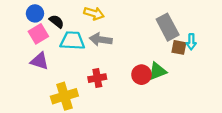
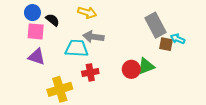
pink square: (38, 34) -> (36, 31), turned 36
cyan trapezoid: (72, 41) -> (77, 48), moved
cyan arrow: (191, 42) -> (178, 39), turned 112

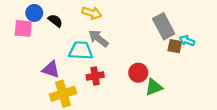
pink square: (36, 31) -> (23, 28), moved
gray arrow: (93, 37) -> (98, 38), turned 30
purple triangle: (37, 57) -> (51, 69), moved
green triangle: (146, 66) -> (154, 87), moved

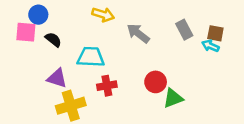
black semicircle: (55, 21) -> (53, 40), moved
gray rectangle: (164, 26) -> (184, 30), size x0.7
gray arrow: (98, 38) -> (138, 33), moved
brown square: (175, 46) -> (215, 33), moved

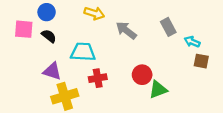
blue circle: (38, 15) -> (47, 12), moved
brown square: (215, 33) -> (201, 61), moved

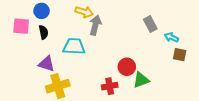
gray arrow: (126, 30) -> (95, 25), moved, turned 66
black semicircle: (49, 36) -> (44, 32), turned 40
red cross: (98, 78) -> (110, 86), moved

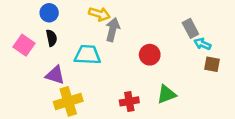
gray rectangle: (150, 24) -> (190, 28), moved
pink square: (21, 26) -> (24, 45), moved, turned 30
red circle: (127, 67) -> (150, 55), moved

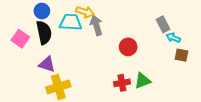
gray arrow: (113, 30) -> (96, 25), turned -30
black semicircle: (52, 38) -> (44, 33), size x1.6
cyan trapezoid: (87, 55) -> (71, 22), moved
red cross: (129, 101) -> (122, 83), moved

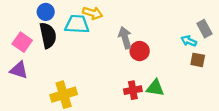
gray rectangle: (163, 24) -> (204, 29), moved
gray arrow: (96, 25) -> (125, 38), moved
purple triangle: (47, 64) -> (19, 70), moved
green triangle: (142, 81) -> (155, 88), turned 30

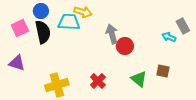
pink square: (22, 42) -> (20, 28), moved, turned 30
brown square: (198, 60) -> (163, 71), moved
green triangle: (155, 88) -> (139, 79), turned 30
red cross: (133, 90) -> (98, 81), moved, turned -35

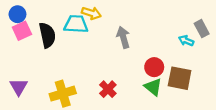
blue circle: (41, 11) -> (17, 14), moved
red circle: (125, 46) -> (154, 67), moved
purple triangle: (17, 63) -> (19, 87), moved, turned 42
brown square: (163, 71) -> (180, 78), size x1.6

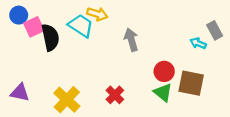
cyan trapezoid: (76, 24) -> (81, 26), turned 30
pink square: (22, 31) -> (34, 27), moved
purple triangle: (19, 87) -> (20, 93), turned -48
yellow cross: (63, 94) -> (67, 100), turned -30

